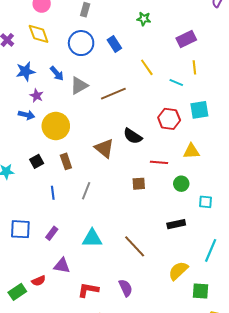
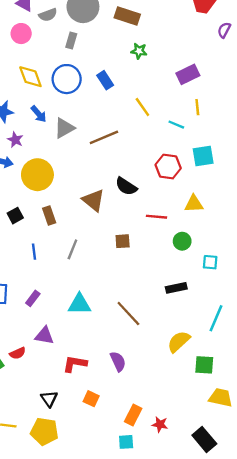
yellow diamond: (39, 34) -> (30, 77), moved
brown square: (139, 184) -> (123, 241), moved

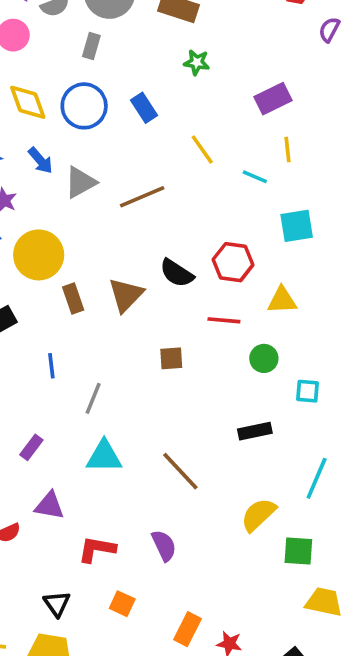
red hexagon: (168, 167) -> (233, 262), moved
brown triangle: (93, 200) -> (126, 295), turned 35
brown rectangle: (49, 216) -> (73, 299), moved
gray line: (72, 249) -> (93, 398), moved
blue line: (34, 252) -> (51, 366), moved

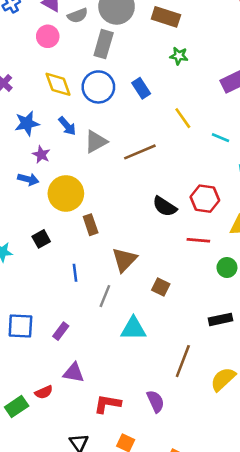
gray rectangle: (91, 46) -> (104, 44), size x1.5
brown triangle: (126, 295) -> (124, 260), moved
brown square: (171, 358) -> (161, 287), moved, turned 30
cyan triangle: (104, 457) -> (133, 329), moved
brown line: (180, 471) -> (183, 361), moved, turned 64

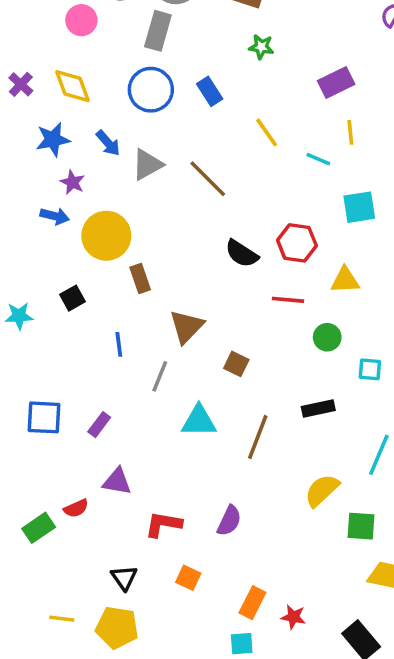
yellow diamond: (58, 84) -> (72, 86), moved
brown line: (140, 152) -> (208, 179), turned 68
brown line: (183, 361) -> (258, 437), moved
purple semicircle: (156, 401) -> (229, 521), turned 50

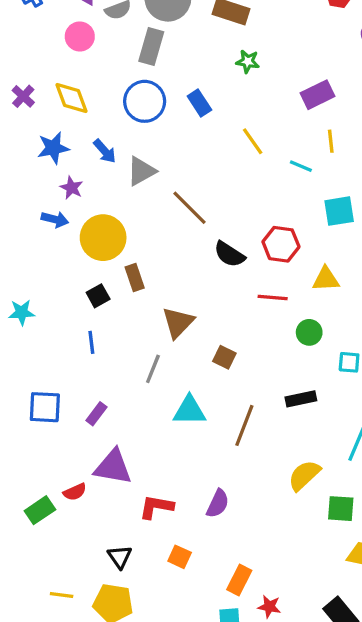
brown line: (208, 179) -> (189, 208), moved
black square: (72, 298) -> (98, 296), moved
blue line: (119, 344) -> (91, 342), moved
purple triangle: (117, 482) -> (113, 467), size x1.4
red star: (293, 617) -> (269, 607), moved

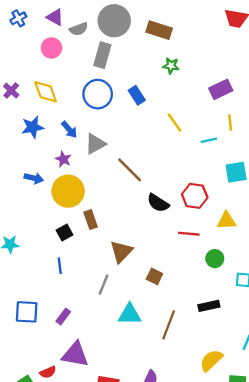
cyan line: (301, 166) -> (209, 140), turned -35
purple star: (71, 188) -> (63, 159), moved

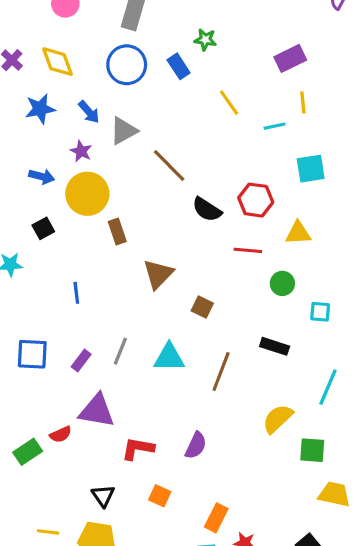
green star: (171, 66) -> (205, 40), moved
black square: (64, 233) -> (43, 228), moved
gray line: (104, 285) -> (120, 351), moved
black rectangle: (209, 306) -> (275, 346), turned 30

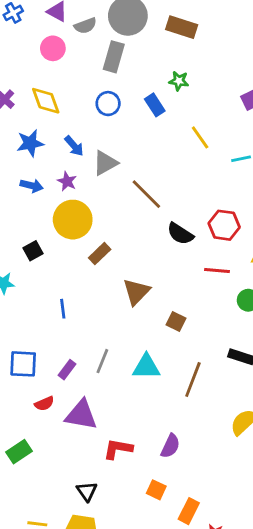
blue circle: (127, 65) -> (108, 104), size x0.7
blue arrow: (42, 176) -> (32, 186), moved
brown rectangle: (117, 232) -> (100, 254), turned 65
red semicircle: (61, 434) -> (44, 404), moved
orange square: (160, 496) -> (156, 490), moved

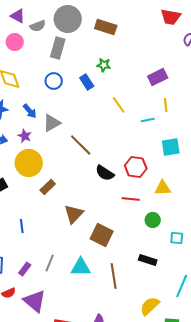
brown square: (176, 321) -> (102, 235), size x1.6
brown line: (193, 379) -> (114, 276), turned -30
purple triangle: (81, 415) -> (35, 301), turned 30

